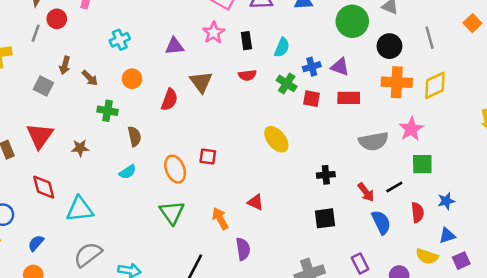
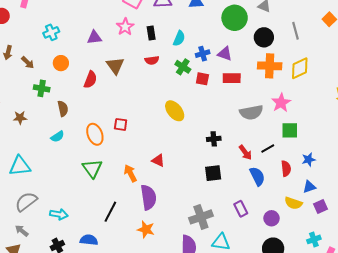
purple semicircle: (243, 249) -> (148, 197), size x1.4

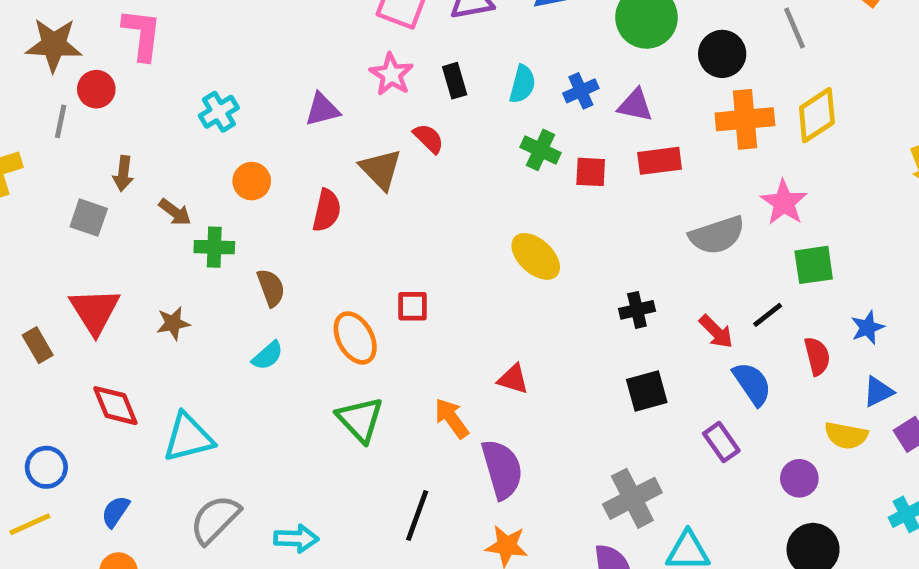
blue cross: (203, 54) -> (581, 91), moved
red semicircle: (152, 60) -> (429, 138), moved, turned -120
brown arrow: (28, 63) -> (175, 212), moved
purple rectangle: (241, 209) -> (721, 442), moved

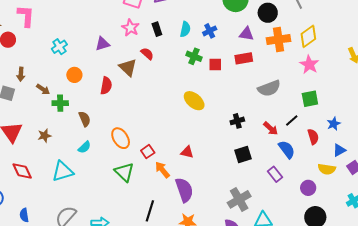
purple triangle: (635, 105) -> (246, 34), moved
pink star: (784, 203) -> (309, 65), moved
red square: (413, 306) -> (148, 152), moved, turned -32
cyan triangle: (188, 438) -> (63, 171), moved
blue semicircle: (115, 512) -> (24, 215), turned -40

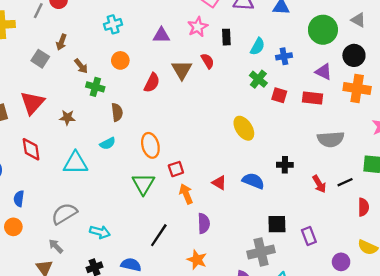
blue semicircle: (287, 149) -> (253, 181), moved, turned -48
black square: (243, 154) -> (277, 224), moved
purple semicircle: (184, 190) -> (204, 223), size x0.7

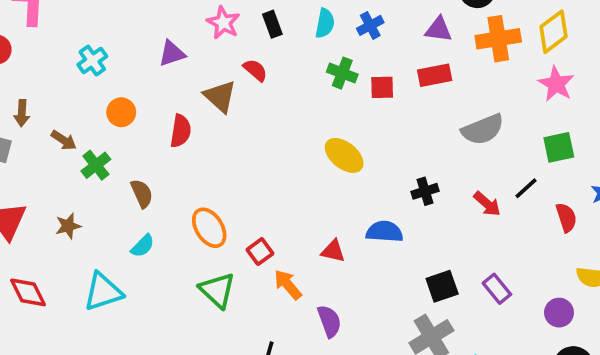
green cross: (95, 87) -> (96, 165), turned -36

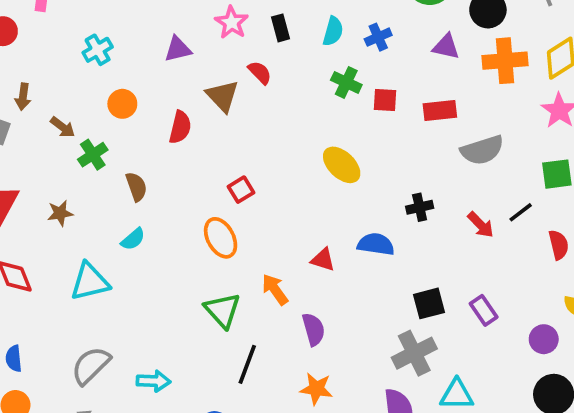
red rectangle: (435, 75) -> (440, 111), moved
orange ellipse: (209, 228) -> (221, 238), moved
red square: (260, 252) -> (241, 190), moved
green triangle: (217, 290) -> (223, 310), moved

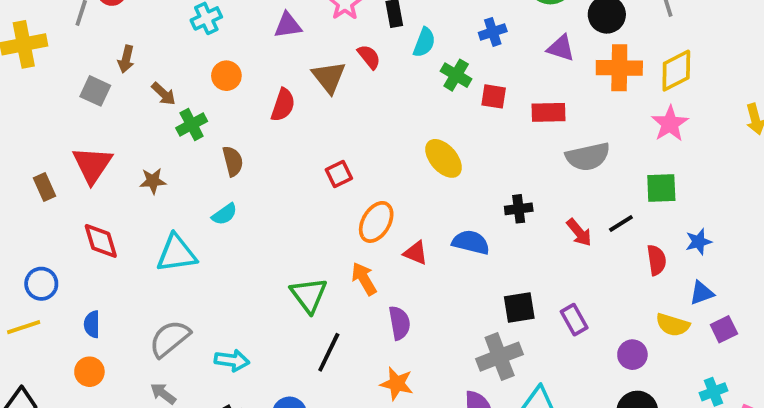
cyan semicircle: (333, 31) -> (424, 42), moved
orange ellipse: (221, 238) -> (376, 222), moved, turned 54

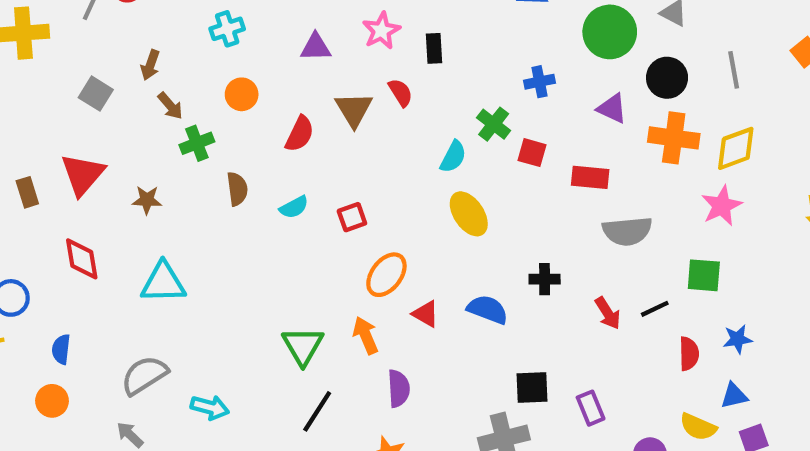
cyan semicircle: (424, 42) -> (453, 157), moved
brown arrow: (126, 59) -> (150, 65), moved
cyan semicircle: (224, 214) -> (294, 207), moved

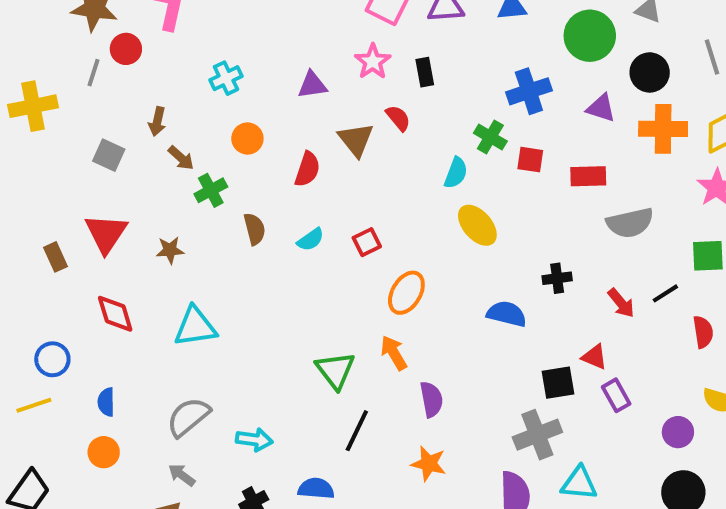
blue cross: (540, 82) -> (529, 91), size x1.5
red triangle: (426, 314) -> (594, 357), moved

